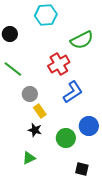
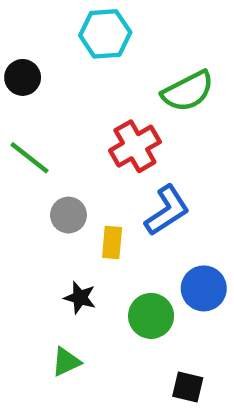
yellow rectangle: (40, 111) -> (112, 243), moved, turned 40

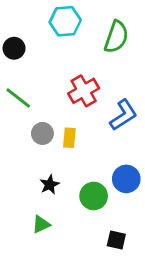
green semicircle: (188, 91) -> (116, 37), moved, turned -44
blue L-shape: (167, 210) -> (123, 115), moved
yellow rectangle: (112, 243) -> (69, 138), moved
black star: (80, 298) -> (50, 185), turned 30

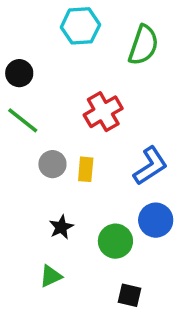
black circle: (14, 48) -> (19, 73), moved
blue L-shape: (123, 115) -> (150, 166), moved
black square: (116, 240) -> (129, 295), moved

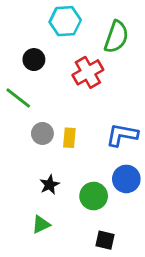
black circle: (19, 73) -> (34, 60), moved
red cross: (103, 112) -> (88, 72), moved
blue L-shape: (150, 166) -> (122, 135), turned -136

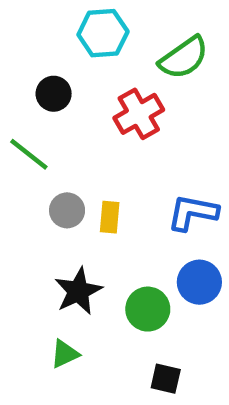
green semicircle: (116, 37) -> (184, 58), turned 36
black star: (50, 185) -> (78, 291), size x1.5

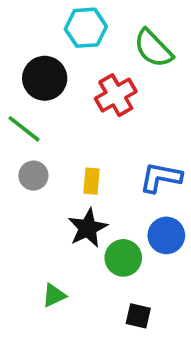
green semicircle: (184, 58) -> (153, 48), turned 81
black circle: (54, 94) -> (45, 78), size x1.5
gray circle: (67, 210) -> (33, 176), moved
black star: (78, 291) -> (88, 228), moved

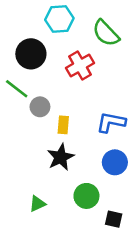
gray circle: (33, 176) -> (40, 107), moved
green circle: (123, 258) -> (86, 196), moved
black square: (138, 316) -> (114, 219), moved

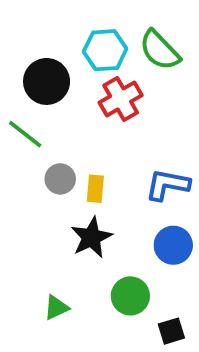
cyan hexagon: (59, 19) -> (105, 50), moved
gray circle: (40, 107) -> (60, 179), moved
black square: (114, 219) -> (171, 331), turned -30

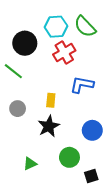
gray circle: (60, 179) -> (18, 109), moved
blue L-shape: (167, 185) -> (82, 85), moved

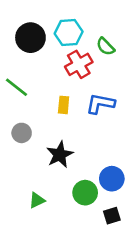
green semicircle: (85, 27) -> (105, 47), moved, size x0.7
black circle: (25, 43) -> (30, 38), moved
yellow rectangle: (51, 100) -> (64, 105), moved
blue circle: (92, 130) -> (112, 179), moved

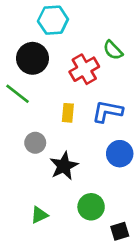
cyan hexagon: (69, 33) -> (53, 20), moved
black circle: (30, 38) -> (33, 58), moved
gray circle: (22, 133) -> (35, 143), moved
blue circle: (112, 179) -> (120, 154), moved

